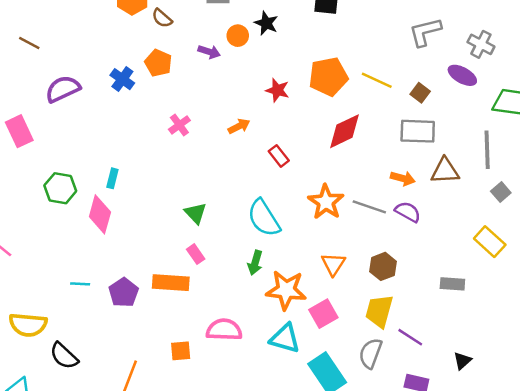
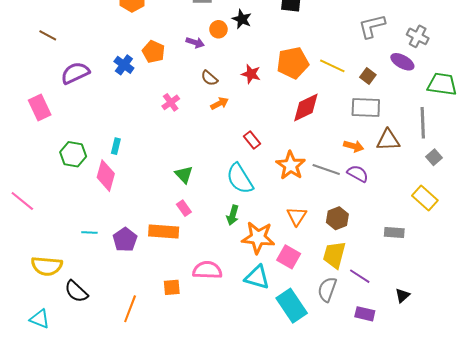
brown semicircle: (162, 18) -> (209, 78), moved
red rectangle: (279, 156) -> (252, 140), moved
pink square: (323, 314) -> (289, 257), turned -30

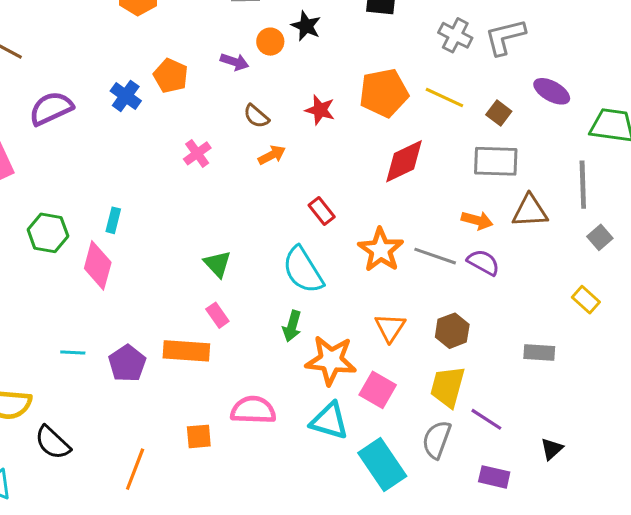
gray cross: (418, 36) -> (455, 35), moved
yellow rectangle: (425, 198) -> (586, 300), size x0.7

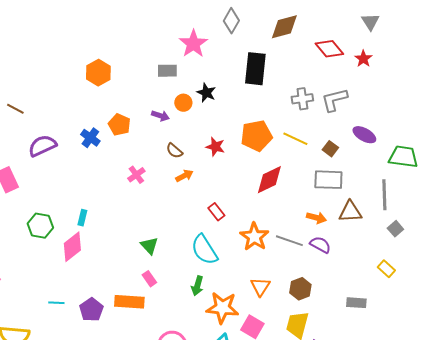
gray cross: (455, 35) -> (302, 99), turned -35
pink diamond: (98, 265) -> (72, 247), turned 36

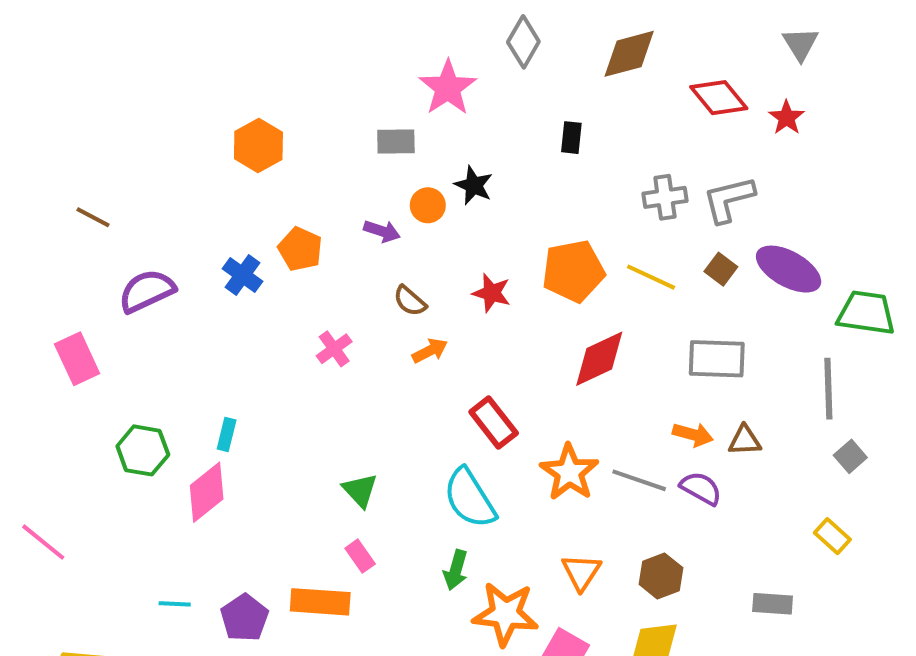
black rectangle: (255, 69) -> (571, 138), size x0.5
purple ellipse: (364, 135) -> (789, 269), size x1.4
brown square: (330, 149) -> (721, 269), moved
red rectangle: (216, 212) -> (494, 423), size x1.4
brown triangle: (350, 212) -> (745, 440), moved, size x0.7

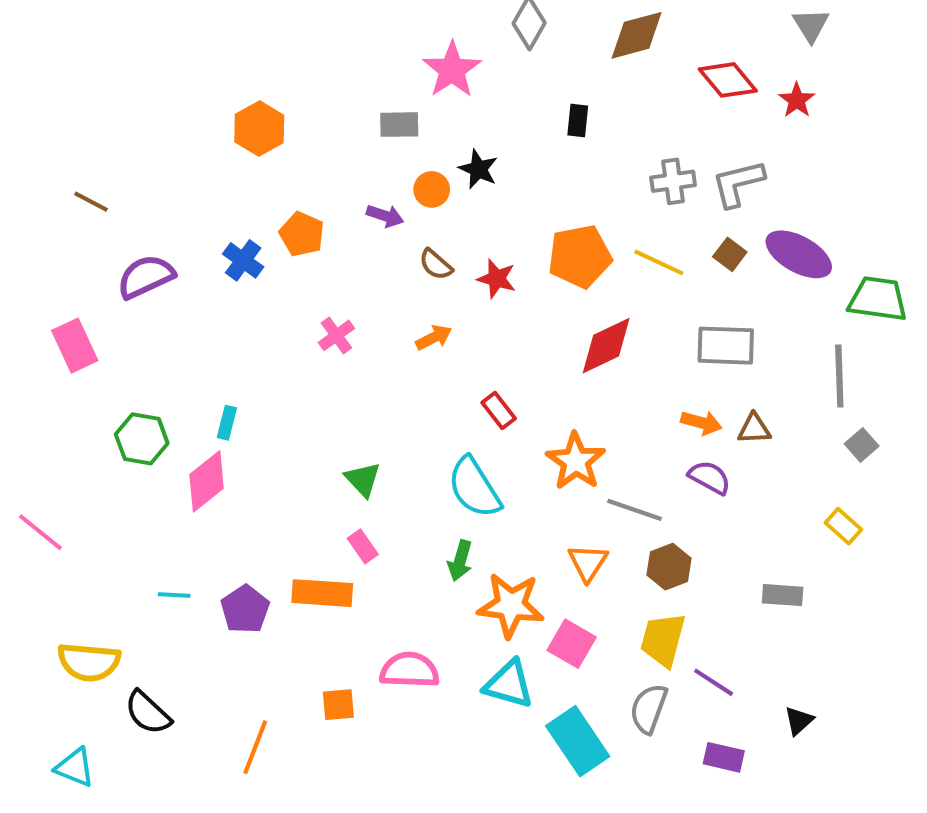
brown semicircle: (410, 301) -> (436, 264), moved
red rectangle: (494, 423) -> (499, 410), size x0.7
gray line: (639, 480) -> (635, 510), moved

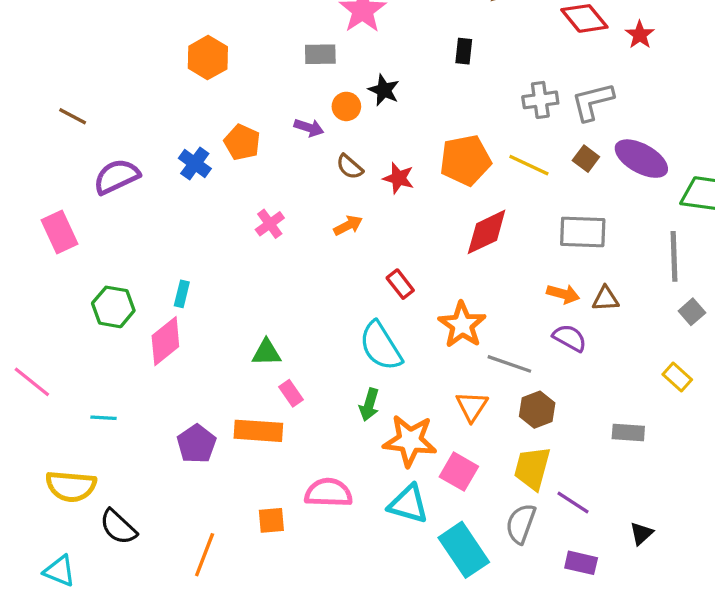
green triangle: (363, 479) -> (267, 353), moved, turned -48
cyan line: (174, 595) -> (104, 418), moved

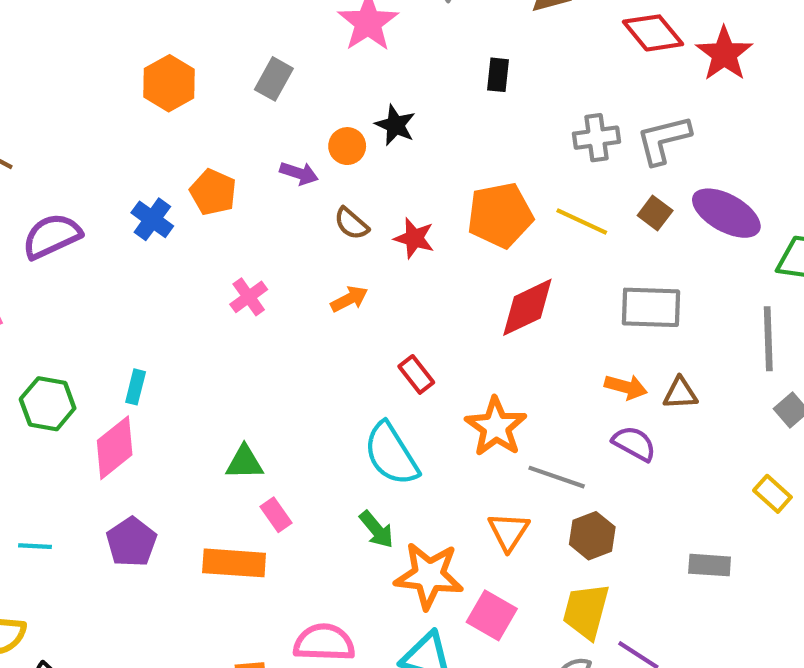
red star: (640, 35) -> (724, 54), size x1.5
gray rectangle: (320, 54) -> (274, 79), moved, turned -60
green arrow: (369, 405) -> (376, 529), turned -56
purple pentagon: (196, 444) -> (131, 542), moved

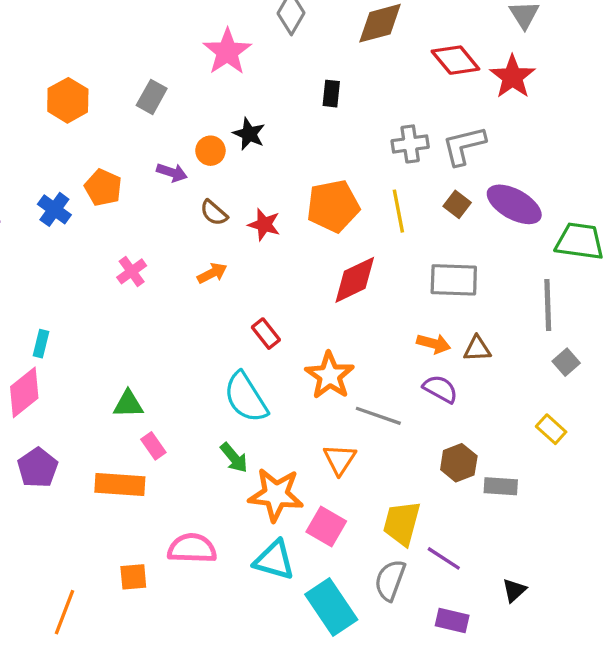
yellow line: (582, 221) -> (398, 211), turned 54
brown hexagon: (592, 536) -> (459, 463), moved

